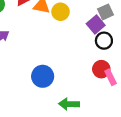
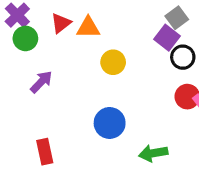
yellow circle: (60, 12) -> (113, 62), moved

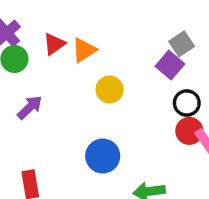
orange triangle: (88, 27) -> (84, 50), turned -35
black circle: (183, 57) -> (187, 103), moved

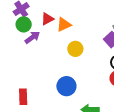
purple arrow: (30, 107) -> (32, 37), moved

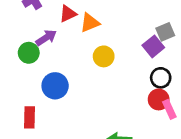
green circle: (24, 24) -> (29, 53), moved
blue circle: (66, 86) -> (55, 86), moved

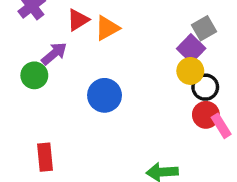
yellow circle: (104, 56) -> (190, 71), moved
blue circle: (55, 86) -> (105, 95), moved

